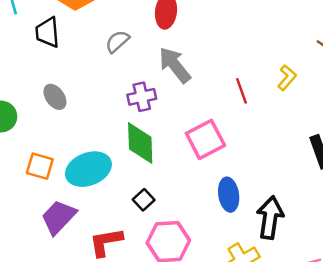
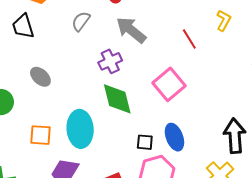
cyan ellipse: (88, 169) -> (80, 129), turned -60
blue ellipse: (229, 195) -> (174, 137), moved
black square: (144, 200) -> (145, 142), moved, turned -30

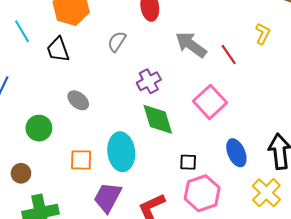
gray arrow: (131, 30) -> (191, 45), moved
blue ellipse: (174, 137) -> (236, 153), moved

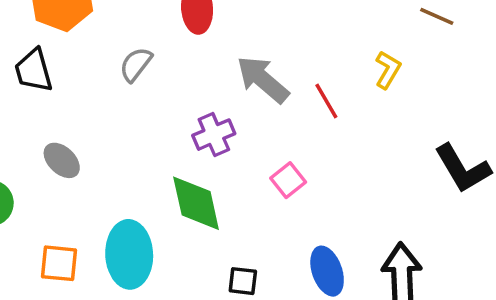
purple cross: (149, 81) -> (214, 135), moved
pink square: (210, 102) -> (288, 180), size x0.6

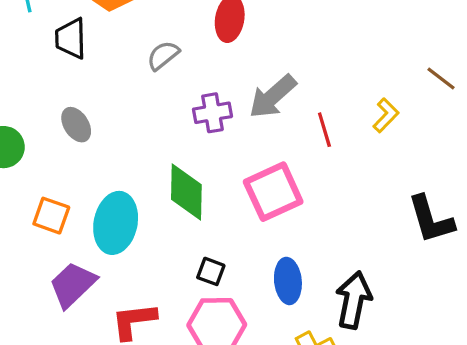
gray arrow: (263, 79) -> (273, 97), turned -96
purple cross: (214, 135) -> (213, 113), moved
pink square: (288, 180) -> (273, 192), size x1.8

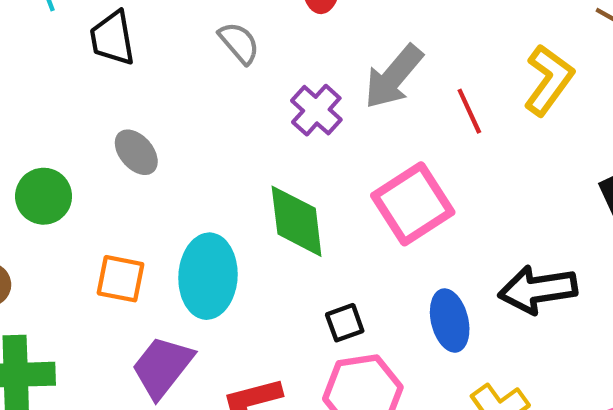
gray semicircle: (163, 55) -> (239, 43), turned 96
purple cross: (213, 113) -> (316, 110), turned -30
yellow L-shape: (386, 115) -> (549, 80), size x1.5
black square: (211, 271) -> (345, 323), turned -32
black arrow: (354, 300) -> (538, 290), moved, turned -102

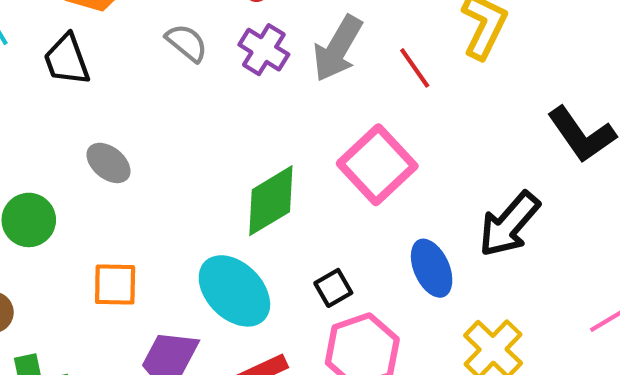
purple cross: (316, 110) -> (264, 50), moved
green diamond: (297, 221) -> (271, 201), turned 76
cyan ellipse: (208, 276) -> (234, 291), moved, turned -38
black arrow: (538, 290) -> (509, 224), turned -30

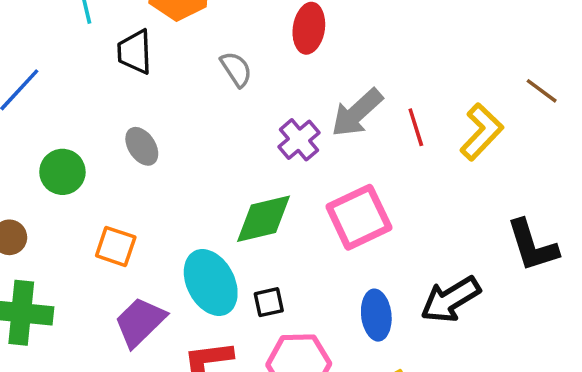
purple cross: (264, 50) -> (299, 140), moved
red line: (415, 68) -> (416, 127), moved
black square: (333, 288) -> (269, 302), moved

